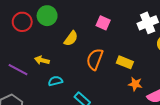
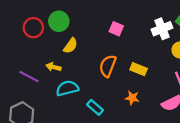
yellow semicircle: (71, 38) -> (71, 46), moved
cyan semicircle: (55, 81) -> (67, 88), size x1.5
orange star: (135, 84) -> (132, 98), moved

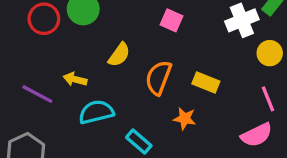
yellow semicircle: (71, 46) -> (119, 55), moved
orange star: (132, 98) -> (185, 119), moved

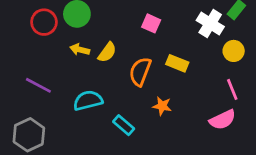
white cross: (242, 20) -> (210, 23), turned -36
yellow arrow: (75, 79) -> (80, 50), moved
yellow rectangle: (206, 83) -> (177, 63), moved

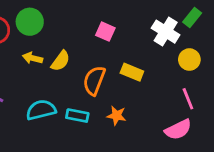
cyan rectangle: (124, 125) -> (77, 116), moved, turned -30

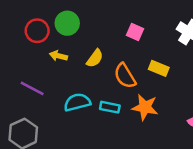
yellow arrow: (33, 58) -> (58, 56), moved
orange semicircle: (94, 81) -> (125, 76), turned -52
orange star: (117, 116) -> (145, 107), size x1.5

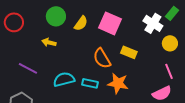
red circle: (37, 31) -> (14, 22), moved
pink square: (135, 32) -> (110, 23), size x1.6
yellow semicircle: (95, 58) -> (81, 23), moved

